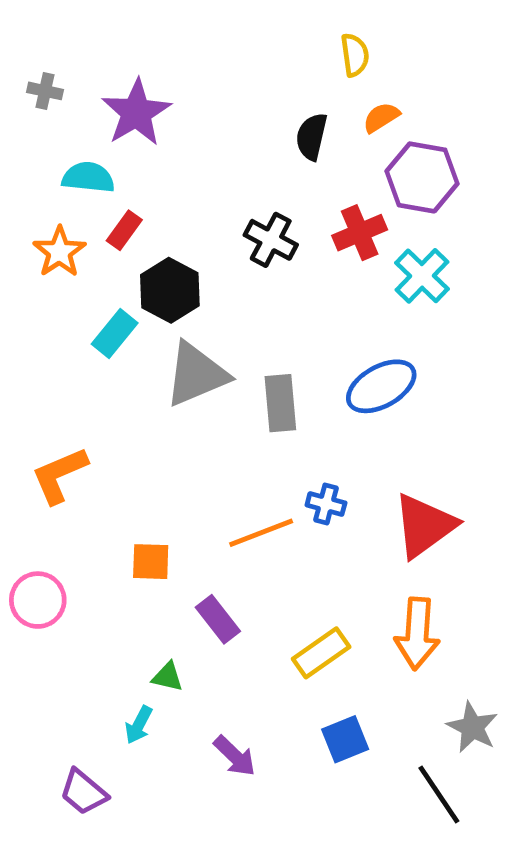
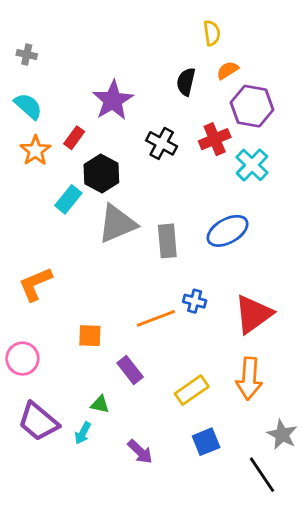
purple star: (136, 113) -> (113, 100), moved
cyan semicircle: (88, 177) -> (28, 106), moved, turned 36
purple trapezoid: (83, 792) -> (38, 422), moved, size x1.4

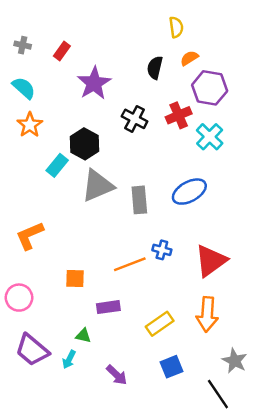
red rectangle: (74, 138) -> (62, 51), moved
purple rectangle: (130, 370) -> (108, 307), turned -60

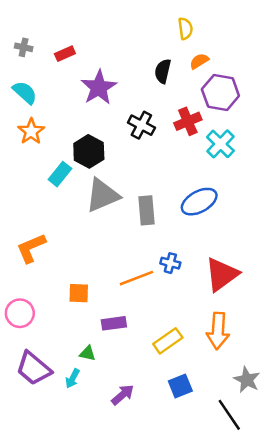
red rectangle: (62, 51) -> (65, 54), turned 30
purple arrow: (117, 375) -> (123, 395), turned -85

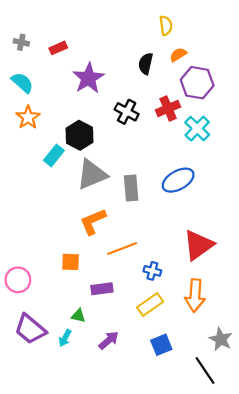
orange L-shape: (31, 248) -> (93, 222), moved
blue cross: (170, 263) -> (152, 271), moved
purple arrow: (123, 395) -> (109, 340), moved

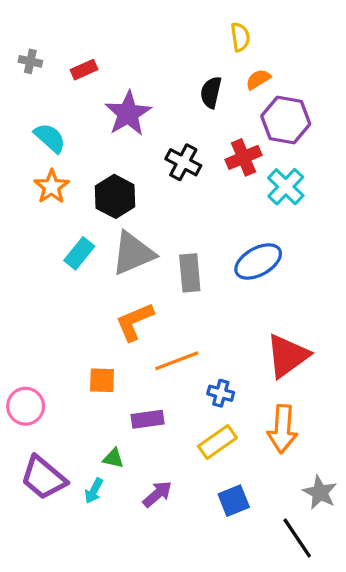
cyan semicircle: (22, 83) -> (50, 138), moved
orange star: (28, 117) -> (52, 187), moved
cyan rectangle: (54, 155) -> (79, 253), moved

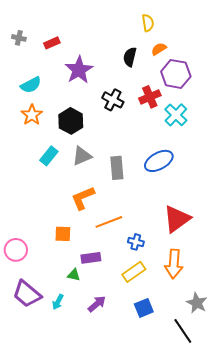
cyan semicircle: (50, 138) -> (31, 85), turned 110
gray triangle: (133, 253) -> (82, 156), size x0.7
green triangle: (113, 458) -> (74, 275), moved

